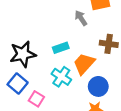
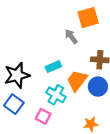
blue circle: (98, 86) -> (98, 87), moved
pink square: (36, 99) -> (43, 116), moved

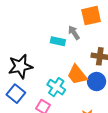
cyan rectangle: (53, 67) -> (58, 41), moved, turned 32
orange trapezoid: (77, 81) -> (77, 75), turned -80

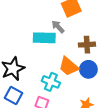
cyan rectangle: (58, 41) -> (44, 38), size x1.5

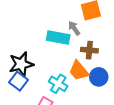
brown cross: (87, 45) -> (89, 50), moved
blue square: (13, 95) -> (19, 81), moved

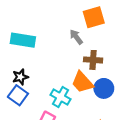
cyan rectangle: (58, 37) -> (23, 40), moved
black star: (21, 64) -> (20, 77), size x0.6

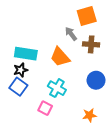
cyan rectangle: (23, 40) -> (26, 54), moved
brown cross: (93, 60) -> (91, 44), moved
orange trapezoid: (82, 82) -> (60, 57), moved

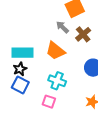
brown cross: (91, 44) -> (83, 34), turned -35

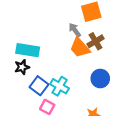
orange trapezoid: (55, 51) -> (80, 48), moved
blue square: (20, 85) -> (39, 86), moved

